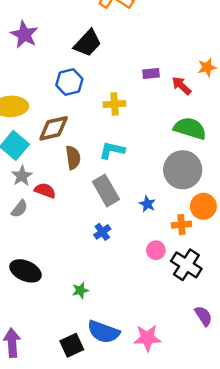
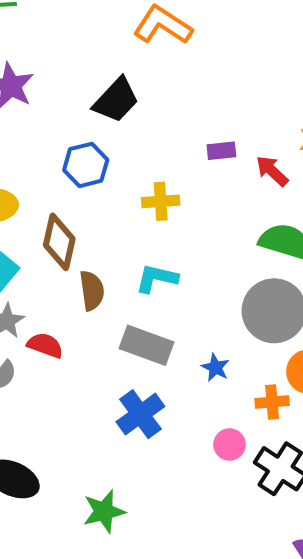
brown diamond: (54, 128) -> (59, 242), turned -64
gray rectangle: (106, 190) -> (146, 345), turned -40
blue cross: (102, 232) -> (140, 414), size x1.6
green star: (80, 290) -> (104, 511), size x1.5

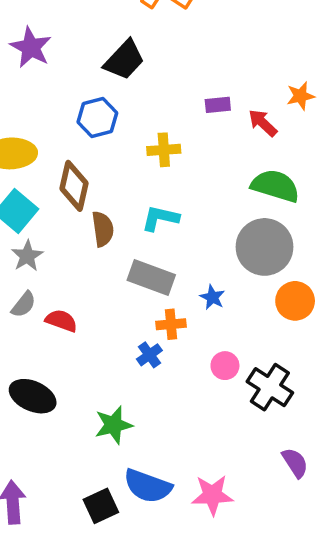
red semicircle: (45, 345) -> (61, 321), moved
orange cross: (272, 402) -> (171, 324), moved
blue cross: (140, 414) -> (149, 355), moved, size x0.6

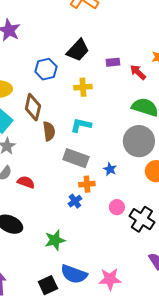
black trapezoid: (124, 60) -> (78, 50), moved

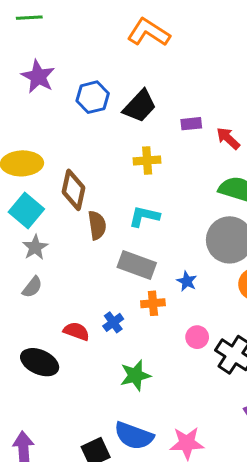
blue hexagon: (46, 69) -> (93, 97), moved
red semicircle: (26, 182) -> (76, 331), moved
blue cross: (75, 201) -> (113, 322), moved
green star: (55, 240) -> (135, 375), moved

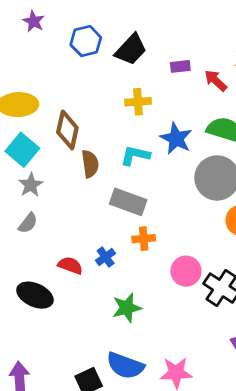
purple star: (38, 77) -> (34, 21), size x0.7
blue star: (187, 281) -> (176, 138), moved, size x1.6
pink circle: (197, 337) -> (186, 271), size x1.4

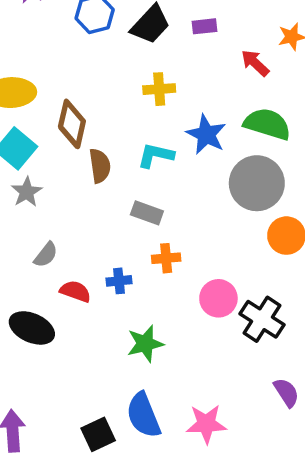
purple rectangle: (180, 66) -> (204, 26), moved
gray rectangle: (128, 202) -> (147, 213), size x0.7
gray semicircle: (28, 223) -> (46, 255), moved
blue cross: (106, 257) -> (119, 281), turned 30
blue semicircle: (125, 366) -> (143, 415), turned 48

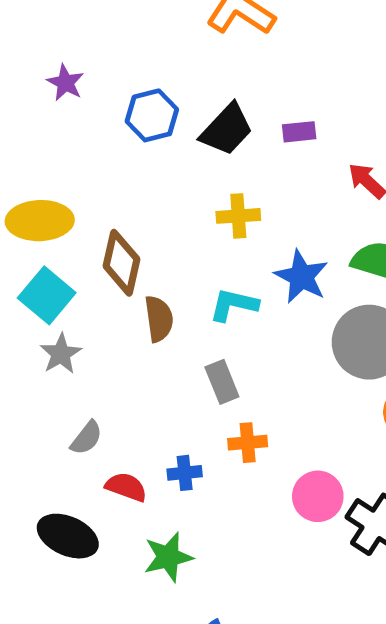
gray rectangle: (147, 213) -> (222, 382), turned 48
green star: (145, 344) -> (168, 557), moved

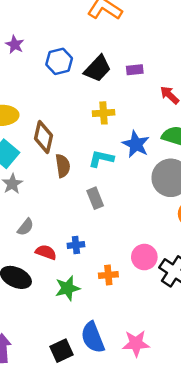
orange cross: (248, 443) -> (108, 275), moved

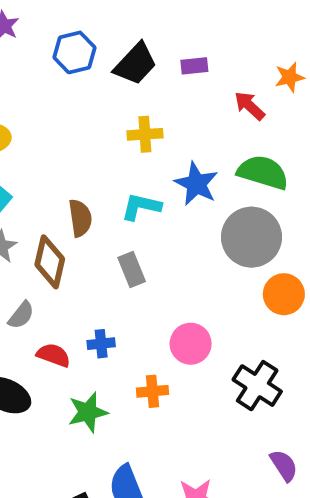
brown diamond: (44, 137) -> (50, 262), moved
pink circle: (144, 257) -> (191, 344), moved

